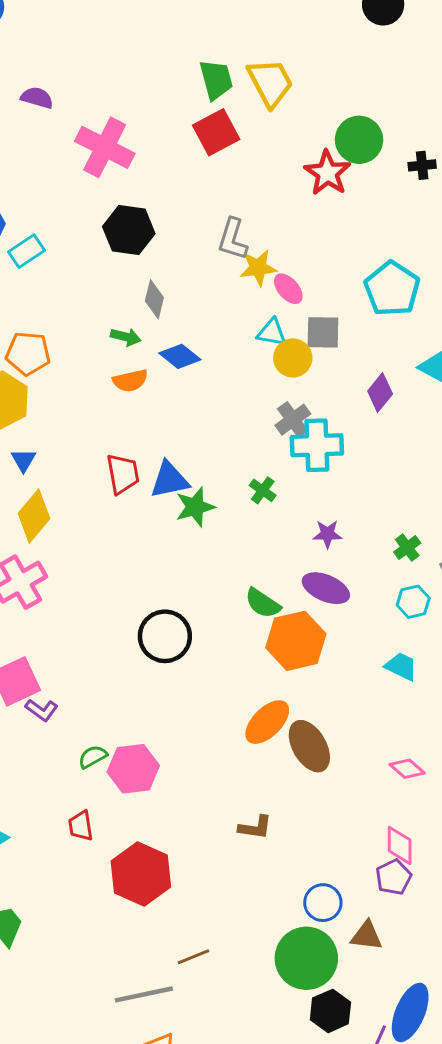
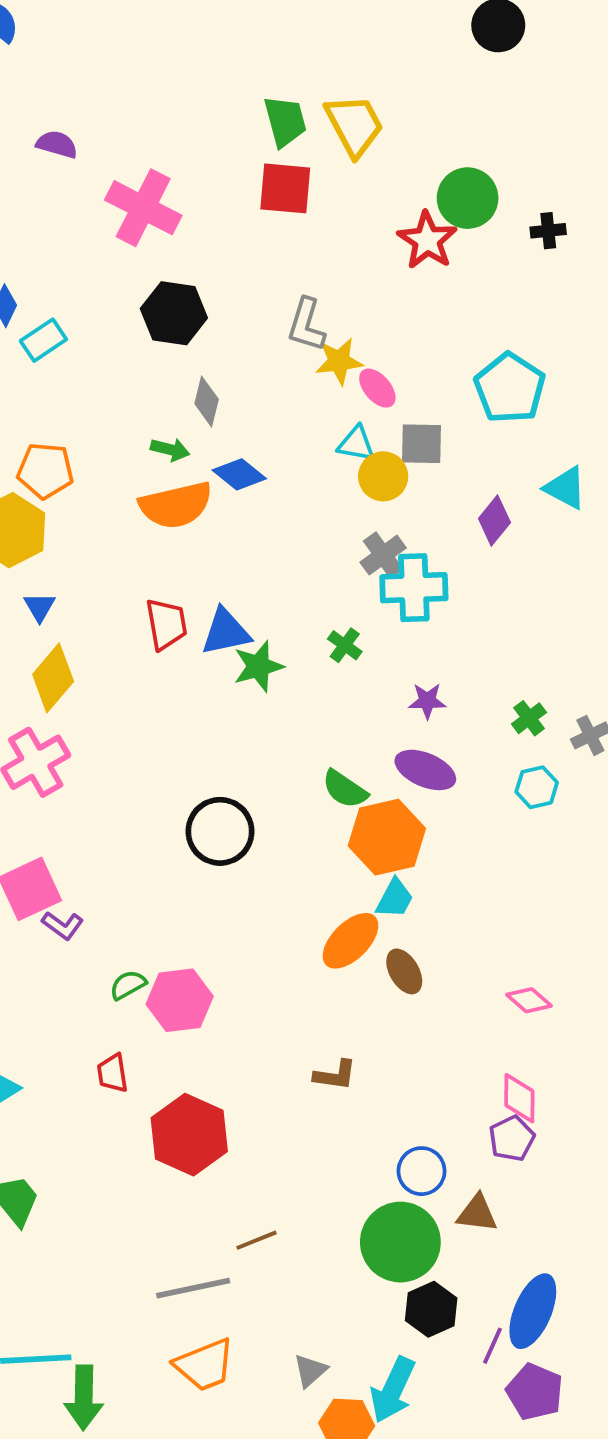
red square: (216, 132) -> (285, 188), turned 33
orange semicircle: (130, 381) -> (176, 505), size x1.6
cyan trapezoid: (401, 666) -> (395, 899), moved, turned 92
brown ellipse: (309, 746) -> (404, 971), size x0.7

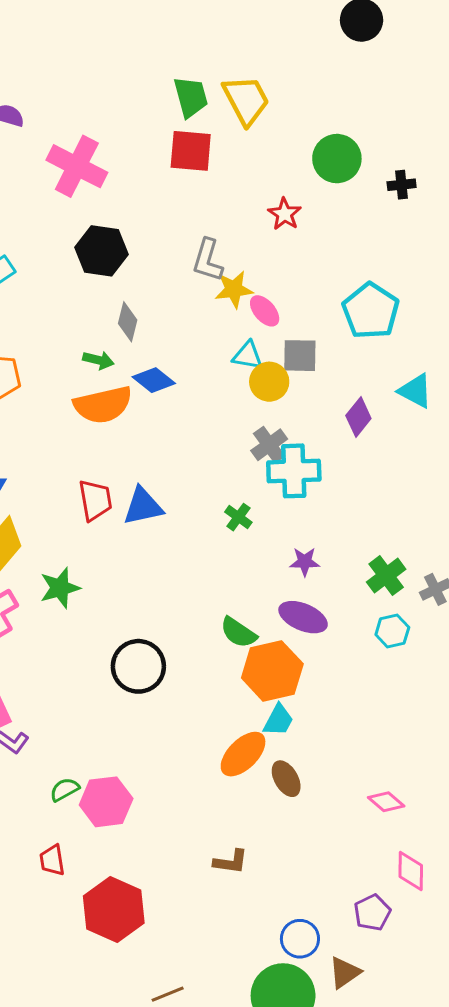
red star: (427, 240) -> (285, 214), moved, size x0.7
green star: (258, 666) -> (60, 588), moved
green cross: (529, 718) -> (386, 576), size x1.4
pink diamond: (519, 1098) -> (411, 871), moved
brown triangle: (477, 1213) -> (345, 973), turned -42

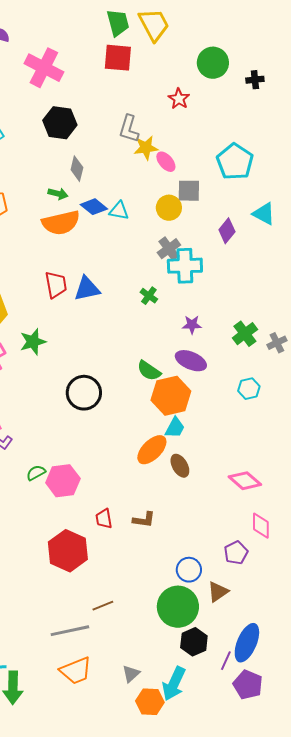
cyan triangle: (248, 356) -> (119, 211), moved
cyan hexagon: (392, 631) -> (249, 389), moved
pink diamond: (386, 802) -> (245, 481), size x1.4
red trapezoid: (52, 860) -> (104, 519), moved

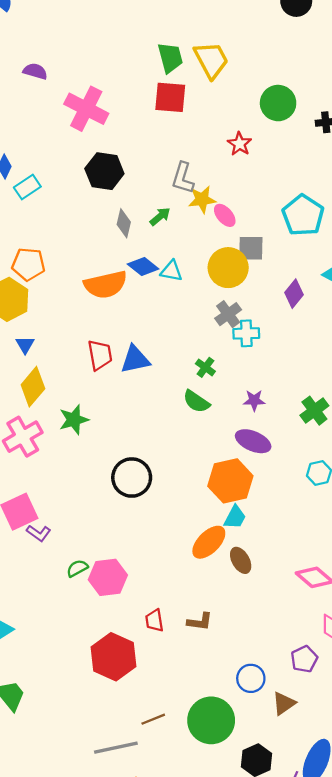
green arrow: (58, 194) -> (160, 217), moved, turned -54
yellow circle: (169, 208) -> (228, 268), size x1.4
cyan cross: (185, 266) -> (246, 333), size x0.7
green semicircle: (149, 371) -> (196, 401), moved
green circle: (178, 607) -> (211, 720), moved

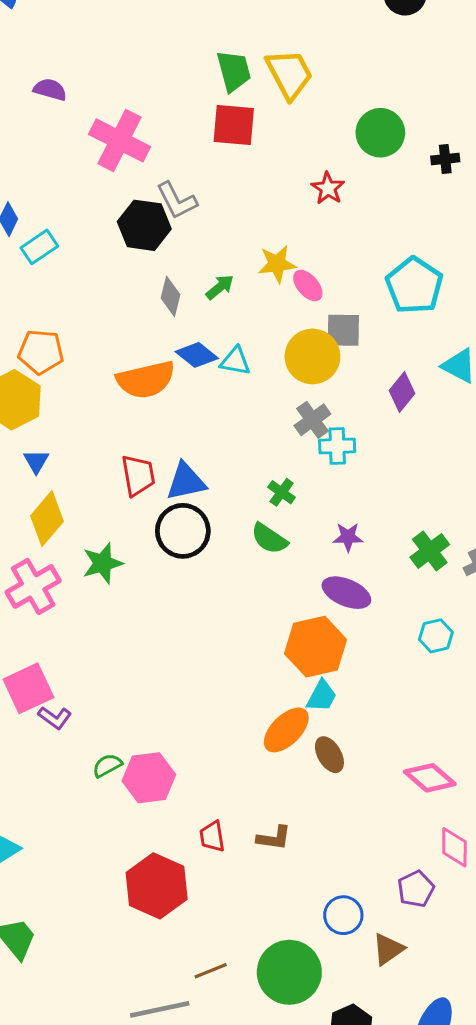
gray L-shape: (183, 178) -> (177, 201), moved, turned -44
black circle: (132, 478) -> (183, 531), moved

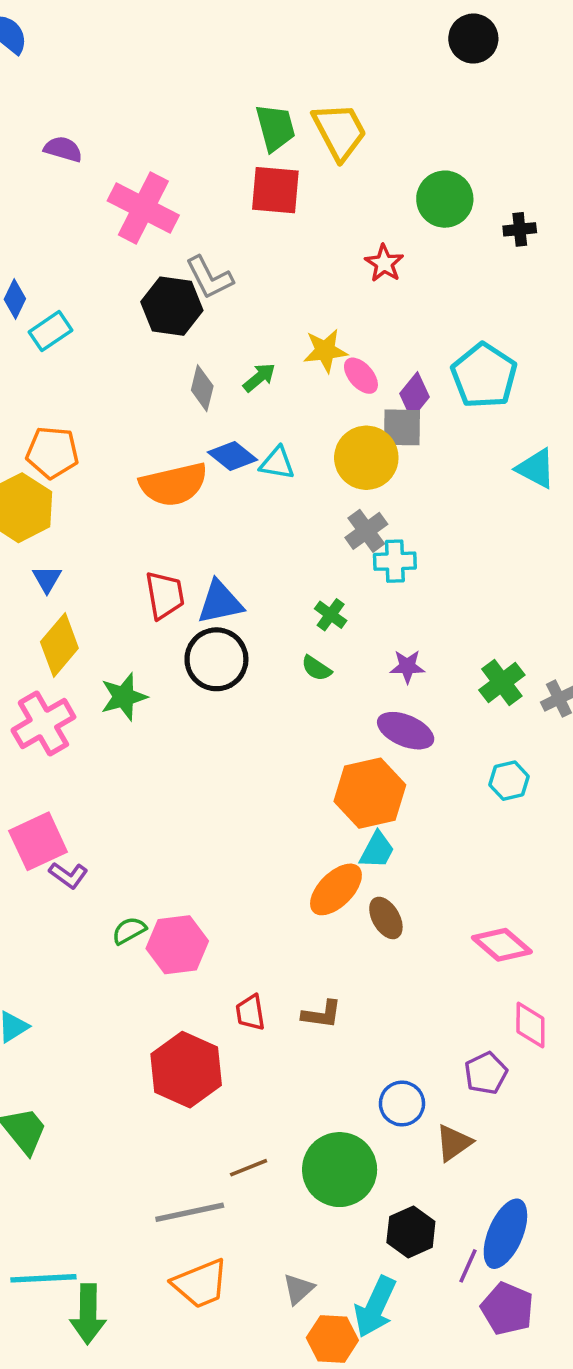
purple diamond: (402, 392) -> (414, 395), moved
green semicircle: (269, 539) -> (316, 668), size x0.7

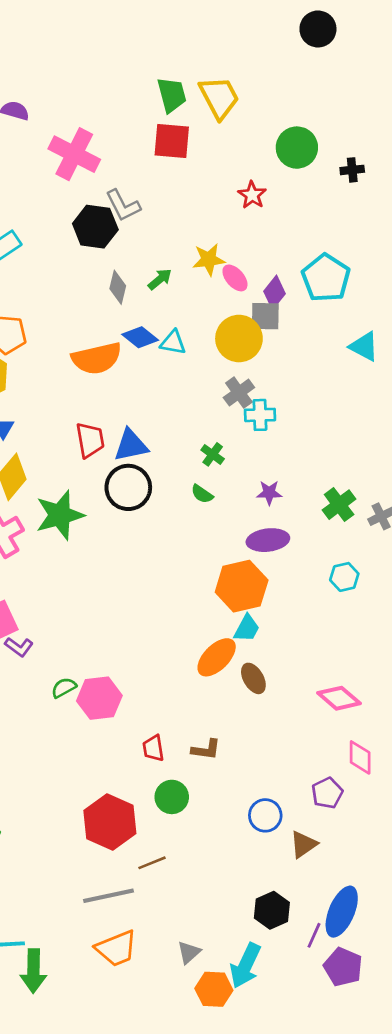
green star: (124, 697) -> (60, 515), size x1.4
purple ellipse: (406, 731) -> (268, 540), turned -30
red hexagon: (186, 1070) -> (110, 822), moved
green circle: (340, 1170) -> (172, 797), moved, size x0.6

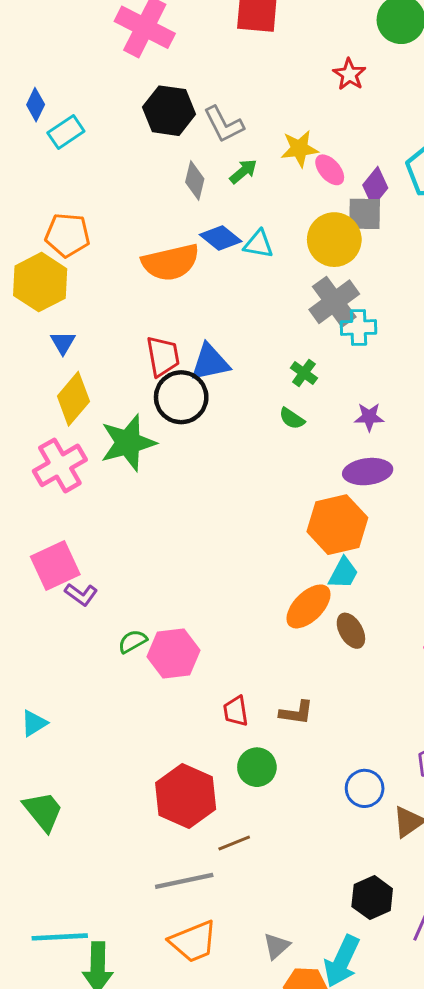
gray L-shape: (123, 205) -> (224, 124), moved
gray cross: (239, 393) -> (334, 302), size x1.4
black circle: (128, 487) -> (181, 397), moved

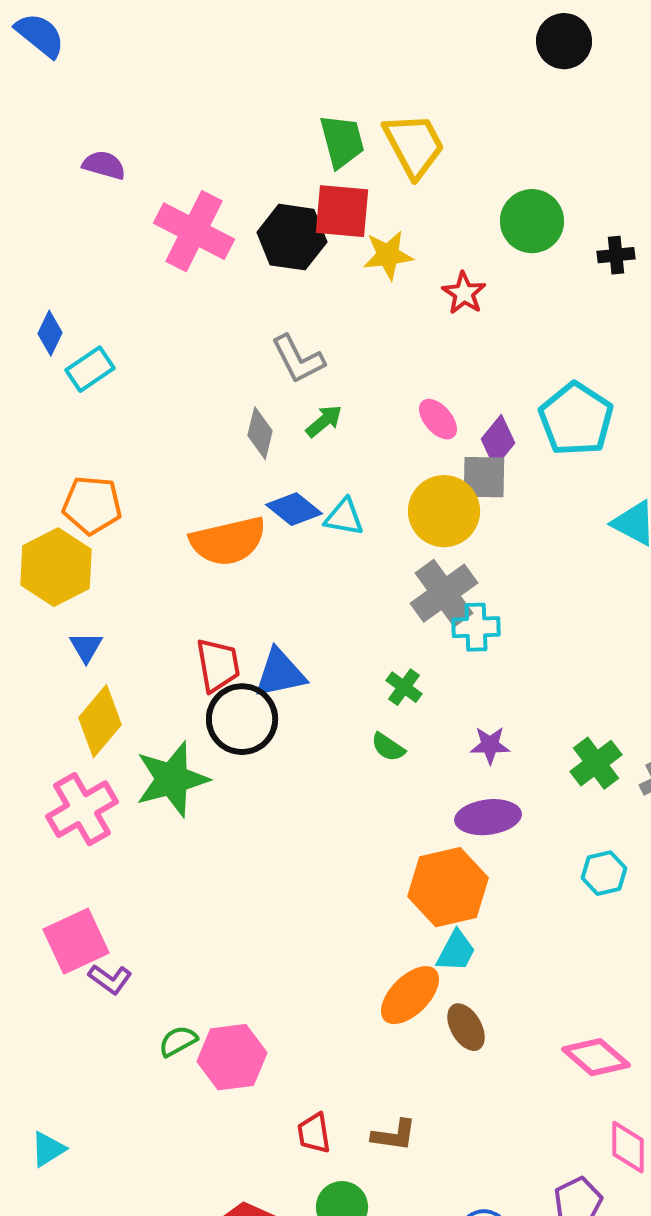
black hexagon: (169, 111) -> (292, 237), moved
yellow star: (299, 149) -> (388, 255), moved

